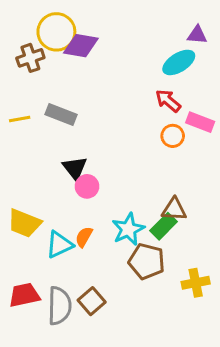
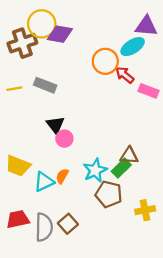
purple triangle: (197, 35) -> (146, 26), size x1.5
brown cross: (30, 58) -> (22, 43), size x1.4
orange circle: (173, 136) -> (105, 61), moved, size x1.5

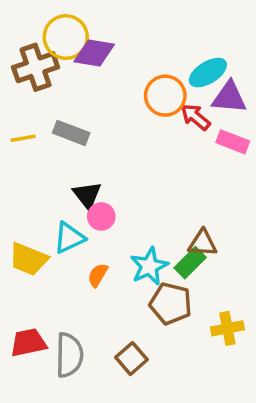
purple triangle: (146, 26) -> (229, 97), moved
cyan triangle: (44, 182) -> (69, 238), moved
brown square: (68, 224) -> (131, 359), moved

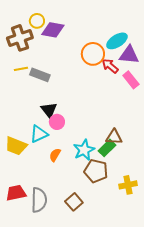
yellow circle: (66, 37) -> (37, 21), size x0.6
yellow line: (23, 138) -> (21, 69), moved
pink rectangle: (233, 142) -> (131, 80), turned 30

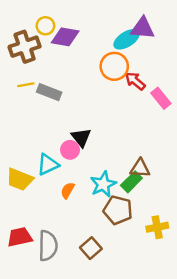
cyan ellipse: (117, 41) -> (127, 39), moved
purple triangle: (129, 55) -> (143, 28), moved
black triangle: (49, 110) -> (81, 138), moved

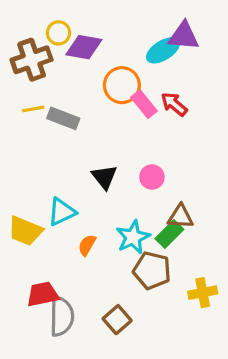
orange circle: (114, 66) -> (122, 85), moved
pink rectangle: (161, 98) -> (144, 104), moved
pink circle: (70, 150) -> (152, 177), moved
red trapezoid: (20, 237) -> (43, 294), moved

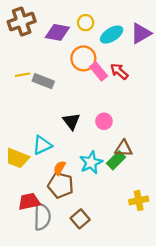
yellow circle: (59, 33) -> (86, 23), moved
purple triangle: (184, 36) -> (141, 33), moved, turned -35
brown cross: (32, 60) -> (22, 22), moved
brown pentagon: (152, 270) -> (61, 185), moved

